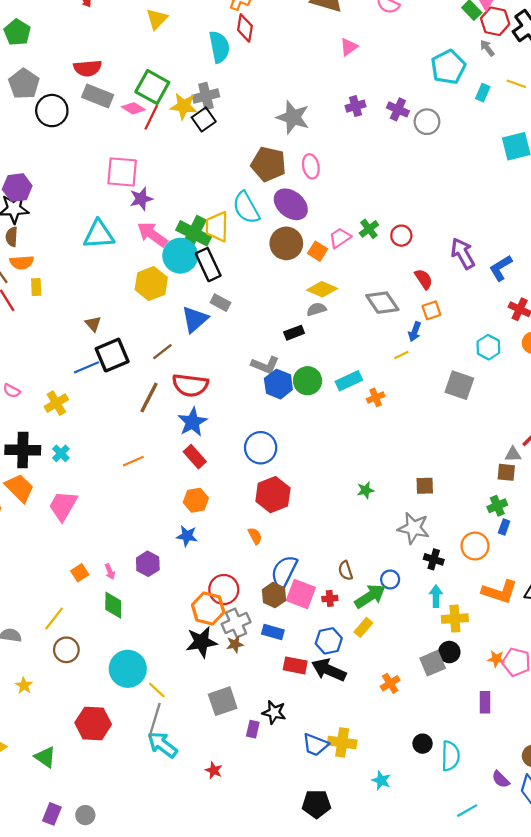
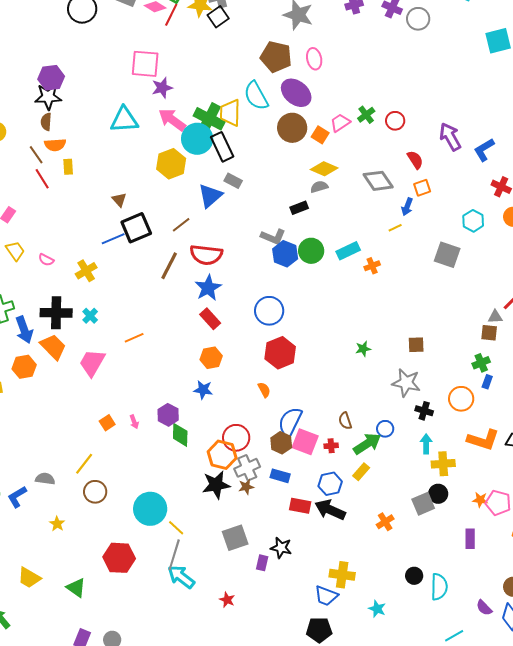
orange line: (133, 461) -> (134, 338), moved
green diamond: (113, 605) -> (180, 435), moved
blue trapezoid: (315, 745) -> (326, 596), moved

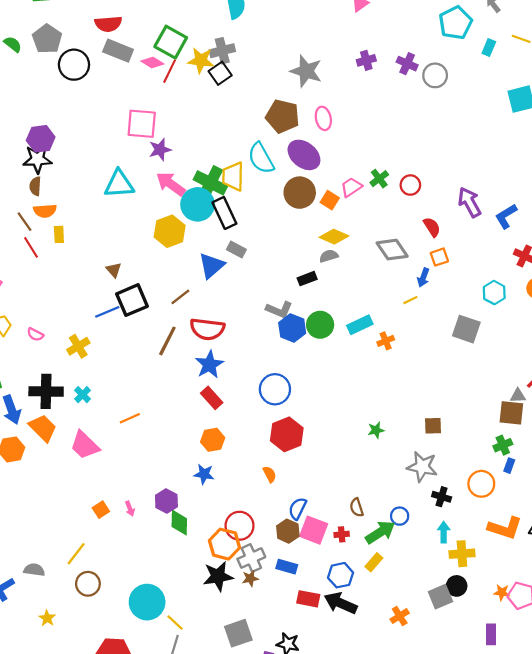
brown square: (489, 333) -> (511, 413), size x1.4
pink trapezoid: (92, 363) -> (85, 445), turned -76
blue semicircle: (290, 422) -> (298, 509), size x0.7

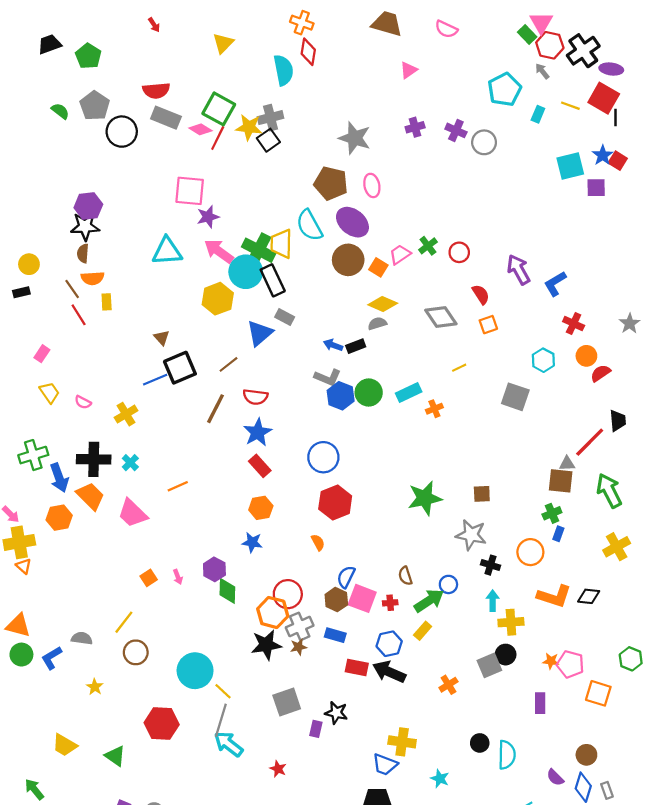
blue arrow: (423, 277) -> (333, 345), moved, turned 90
red semicircle: (207, 329) -> (255, 397), size x0.7
green star: (376, 430) -> (425, 498), size x2.0

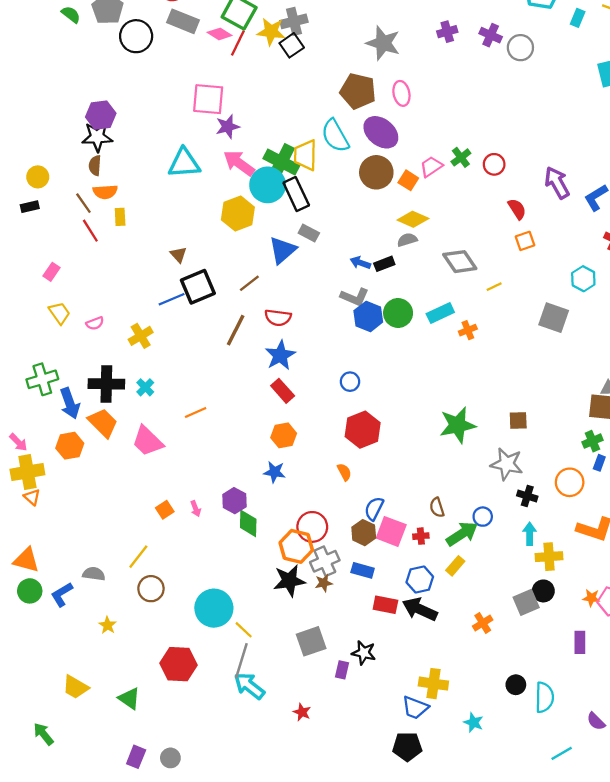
gray diamond: (441, 317) -> (460, 262), moved
pink semicircle: (83, 402) -> (95, 323), turned -49
blue circle: (323, 457) -> (350, 382), size x0.6

